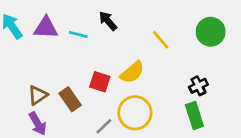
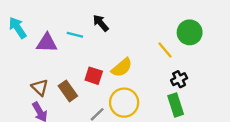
purple triangle: (46, 28) -> (47, 43), moved
yellow line: (161, 40) -> (165, 50), moved
brown triangle: (38, 95) -> (40, 87), turned -42

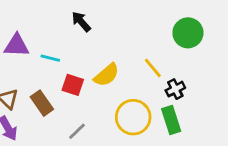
cyan line: (75, 35) -> (50, 58), moved
yellow line: (165, 50) -> (153, 68), moved
yellow circle: (124, 103) -> (133, 117), moved

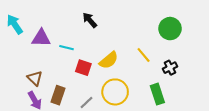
black cross: (175, 89) -> (170, 68), moved
brown rectangle: (42, 103) -> (58, 95), moved, turned 54
yellow circle: (133, 117) -> (115, 92), moved

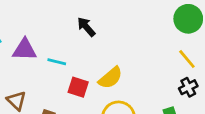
green circle: (170, 29) -> (188, 19), moved
yellow line: (144, 55) -> (187, 59), moved

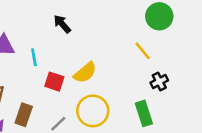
yellow line: (187, 59) -> (143, 51), moved
cyan line: (57, 62) -> (34, 57), turned 66

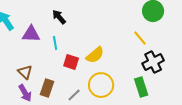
black arrow: (62, 24) -> (59, 17), moved
black cross: (159, 82) -> (153, 62), size x1.5

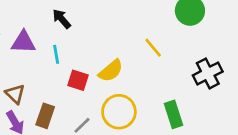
yellow line: (140, 38) -> (153, 48), moved
black cross: (153, 62) -> (208, 73), moved

